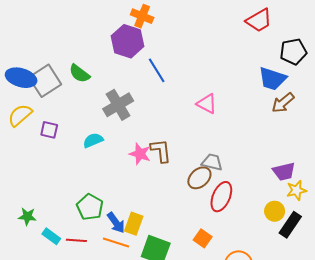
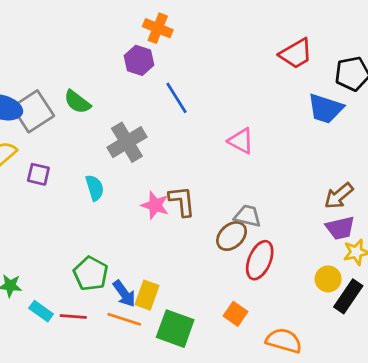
red trapezoid: (259, 20) -> (296, 54), moved
purple hexagon: (127, 41) -> (139, 60), size x0.7
brown arrow: (283, 103) -> (339, 196), moved
cyan semicircle: (93, 140) -> (95, 188), turned 96

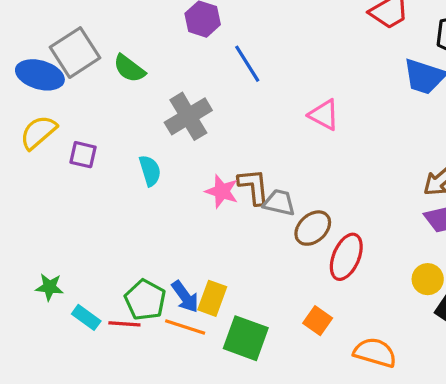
gray square: (33, 111) -> (75, 53), moved
gray trapezoid: (248, 216) -> (279, 203), moved
green pentagon: (91, 274) -> (145, 300), moved

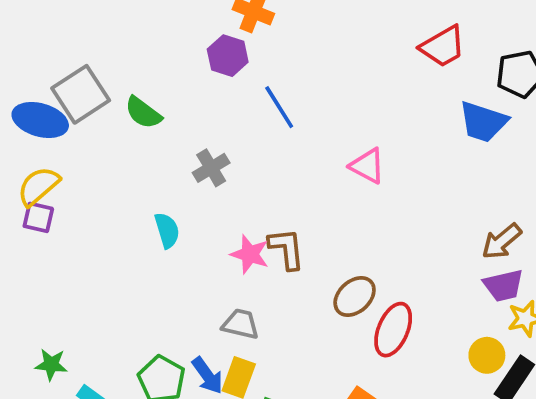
gray cross: (188, 116) -> (211, 168), size x0.7
purple square: (83, 155) -> (38, 217), moved
gray trapezoid: (279, 203) -> (241, 324), moved

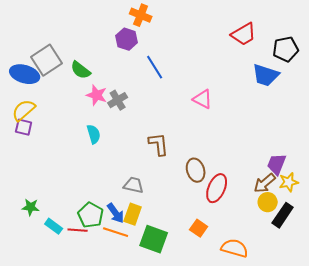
brown arrow: (502, 241) -> (265, 183), moved
pink star: (250, 254) -> (97, 95), moved
purple trapezoid: (503, 285) -> (277, 164), turned 125
brown ellipse: (355, 296) -> (196, 170), turned -65

